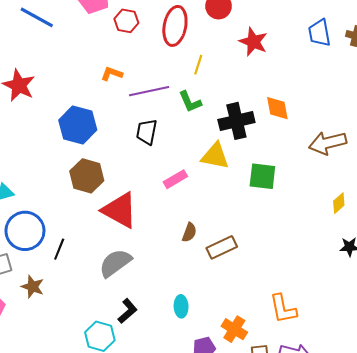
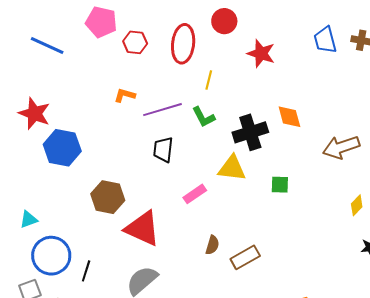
blue hexagon: (78, 125) -> (62, 148), moved
green square: (262, 176) -> (280, 185), size x0.7

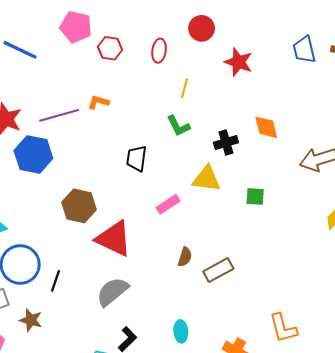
red ellipse: (183, 44) -> (159, 51), size x0.6
purple line: (163, 110) -> (59, 115), moved
black cross: (250, 132) -> (226, 142), size x0.7

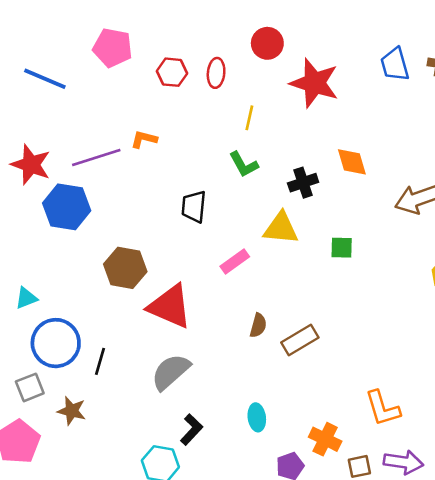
red hexagon: (110, 48) -> (172, 72), moved
red star: (238, 62) -> (314, 83), size x1.4

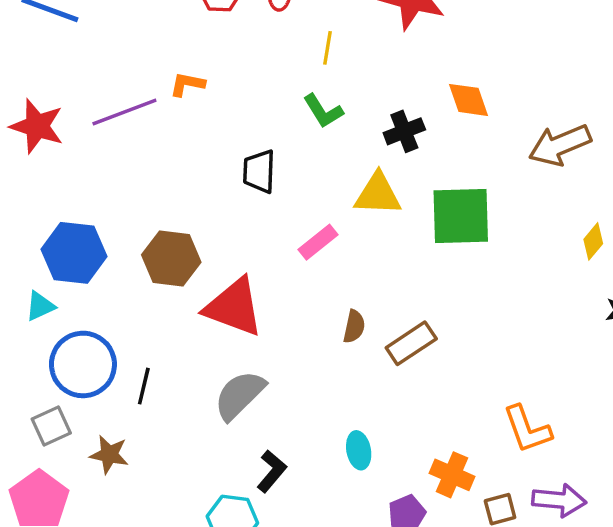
blue hexagon: (67, 207) -> (74, 253), moved
green square: (342, 248) -> (461, 216), size x2.0

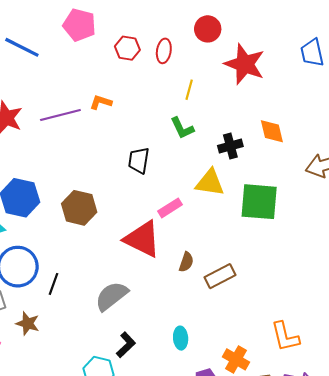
red triangle: (234, 307) -> (142, 239), moved

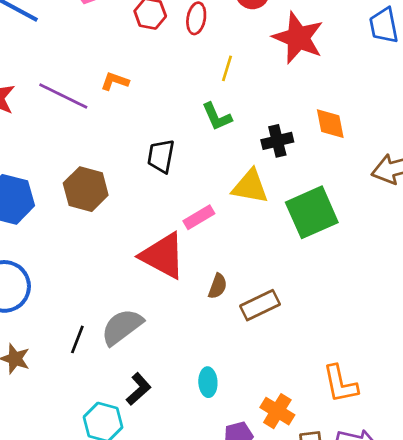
purple line: (60, 115) -> (63, 96), turned 39
green square: (259, 202) -> (312, 212), turned -30
brown hexagon: (79, 208) -> (86, 189), moved
black line: (54, 284) -> (77, 339), moved

